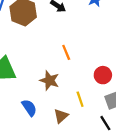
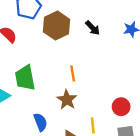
orange line: (66, 52) -> (73, 73), moved

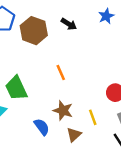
brown star: (67, 100) -> (63, 110), moved

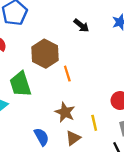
brown hexagon: (34, 31) -> (45, 54), moved
blue semicircle: (42, 127) -> (41, 137), moved

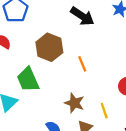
black arrow: (81, 26) -> (82, 16), size x1.5
orange line: (67, 74) -> (82, 64), moved

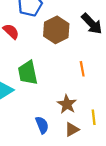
brown hexagon: (49, 47) -> (56, 30), moved

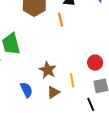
orange line: (82, 69) -> (60, 20), moved

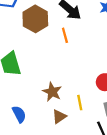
blue semicircle: (26, 90) -> (19, 114), moved

